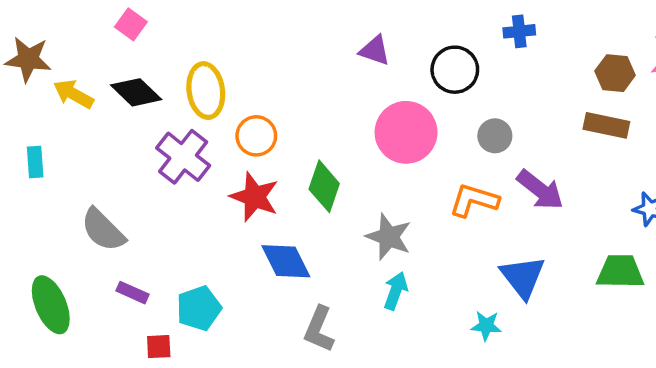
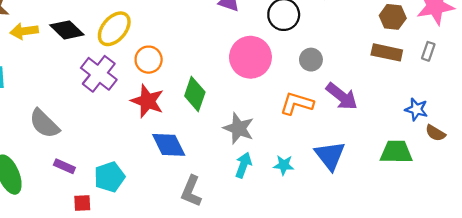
yellow ellipse: (206, 91) -> (114, 29), turned 48
yellow arrow: (73, 94) -> (24, 31), turned -36
cyan star: (486, 326) -> (284, 165), moved

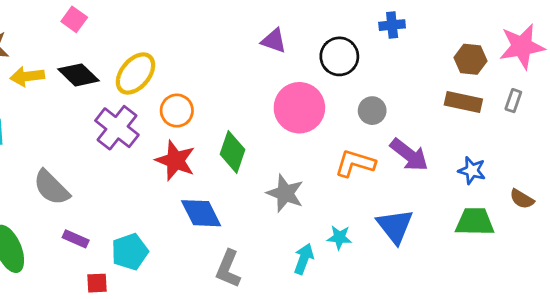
blue star: (416, 109) -> (472, 170), moved
cyan arrow: (243, 165) -> (304, 259), moved

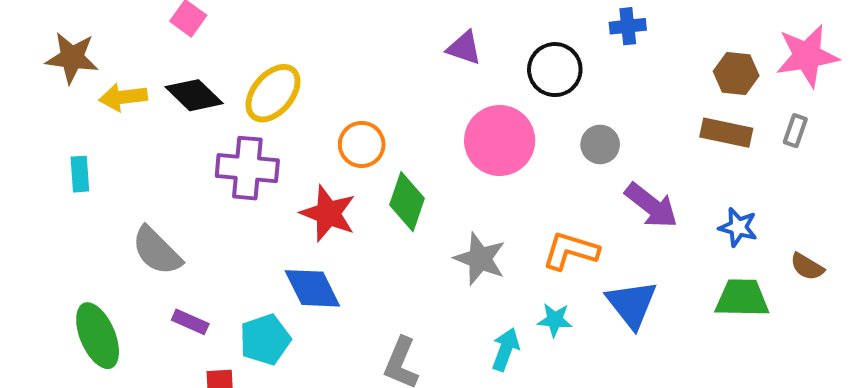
orange circle: (177, 111) -> (362, 144), moved
purple cross: (117, 128) -> (247, 168), turned -33
orange L-shape: (355, 163) -> (571, 251), moved
blue diamond: (201, 213) -> (312, 288), moved

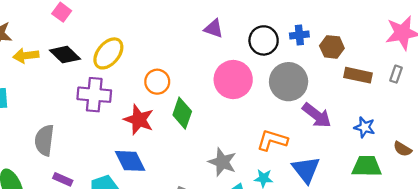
blue cross: (628, 26) -> (299, 35), moved
brown hexagon: (736, 73) -> (332, 47), moved
gray circle: (600, 144) -> (289, 82), size x1.8
gray semicircle: (157, 251) -> (44, 140), turned 52
gray star: (480, 259) -> (222, 162), moved

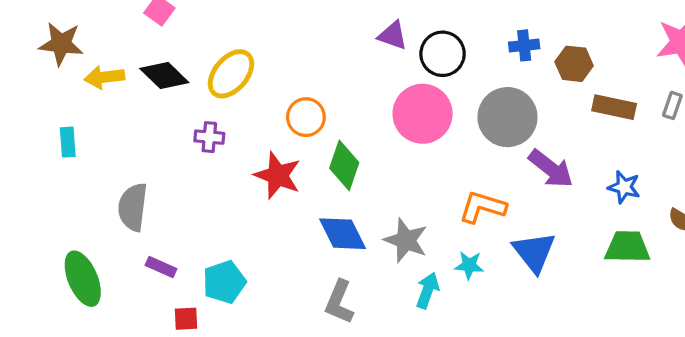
black circle: (264, 40) -> (443, 54), moved
purple cross: (94, 95) -> (209, 137), size x0.6
blue diamond: (130, 161) -> (343, 234), moved

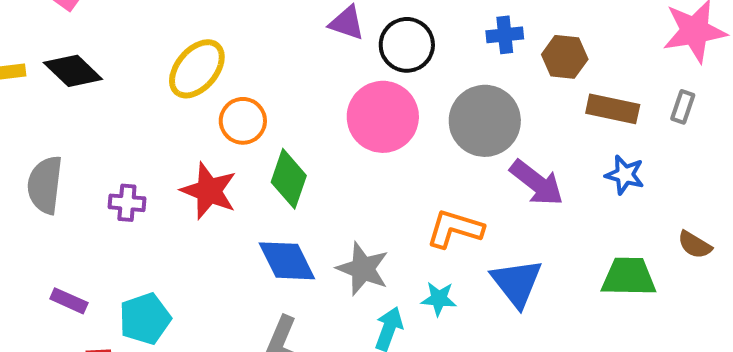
yellow ellipse: (231, 74) -> (197, 69), moved
purple cross: (209, 137) -> (127, 203), moved
blue star: (624, 187) -> (625, 175), moved
gray semicircle: (133, 207) -> (45, 185), moved

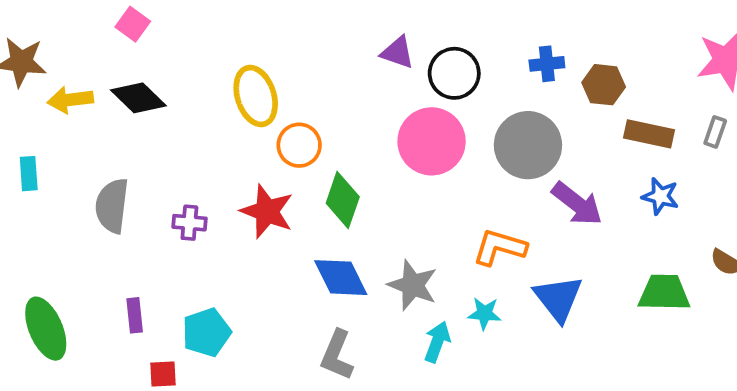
yellow ellipse: (197, 69) -> (256, 96), turned -58
purple rectangle: (69, 301) -> (135, 315), turned 60

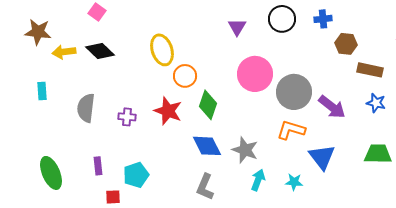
purple triangle: (397, 52) -> (237, 27), turned 42
blue cross: (547, 64) -> (323, 19), moved
black circle: (454, 73) -> (282, 19), moved
gray circle: (528, 145) -> (294, 92), moved
cyan star: (484, 313) -> (294, 182), moved

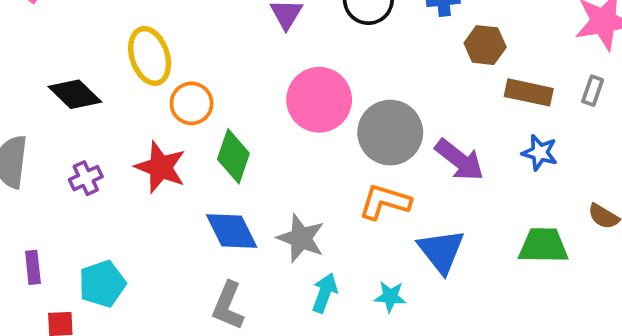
black diamond: (100, 51) -> (75, 94), moved
purple cross: (127, 117) -> (86, 178), turned -30

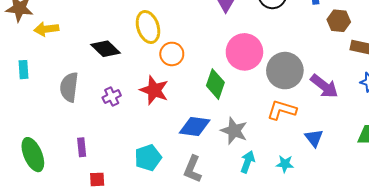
green diamond: (233, 156) -> (215, 84), moved
blue diamond: (232, 231) -> (195, 127), turned -56
blue triangle: (441, 251) -> (314, 138), size x0.7
cyan pentagon: (102, 284) -> (148, 158), moved

